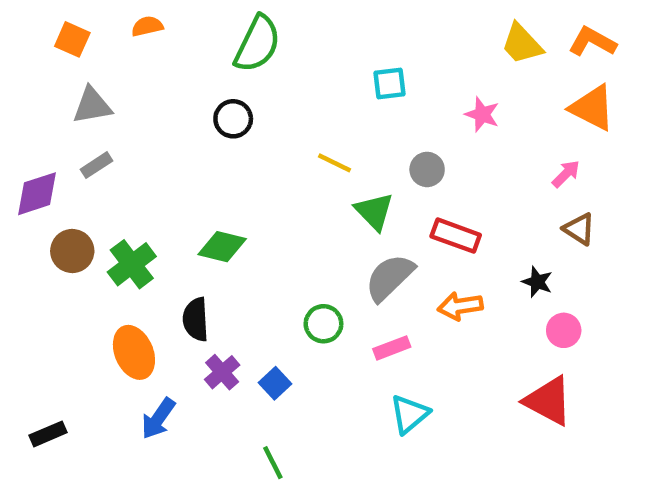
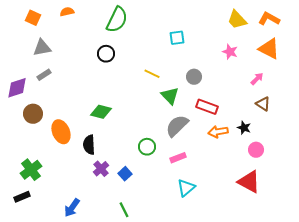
pink star: (482, 114) -> (230, 52), moved
green cross: (132, 264) -> (31, 170), moved
orange arrow: (460, 306) -> (218, 132), moved
orange ellipse: (134, 352) -> (61, 132), moved
blue arrow: (158, 418) -> (72, 208), moved

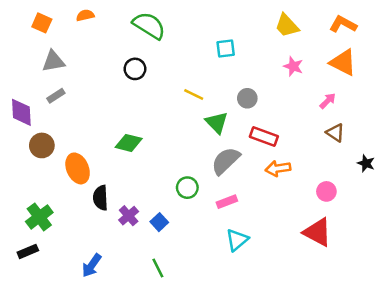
green semicircle: (117, 20) -> (149, 26), turned -84
yellow trapezoid: (237, 20) -> (287, 26), moved
purple diamond: (17, 88) -> (21, 112), turned -75
black star: (244, 128) -> (366, 163), moved
black semicircle: (89, 145) -> (101, 198), moved

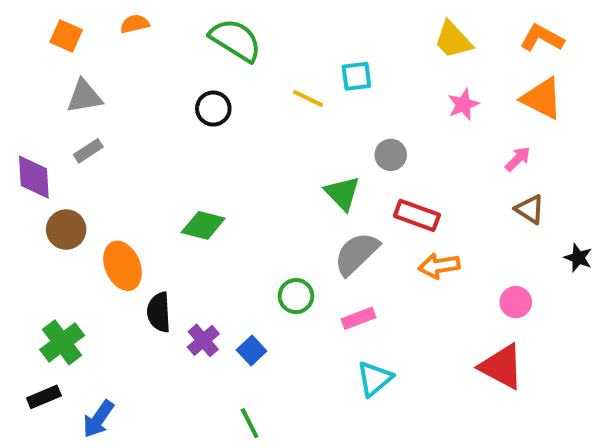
pink star: (293, 66) -> (463, 104), turned 30
yellow line: (194, 94) -> (308, 98), moved
blue arrow: (92, 265) -> (98, 419), moved

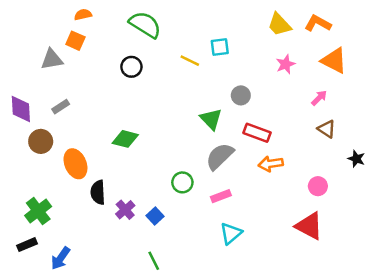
orange square: (66, 36) -> (75, 41), moved
orange L-shape: (542, 38) -> (318, 23), moved
gray rectangle: (88, 151) -> (61, 107), moved

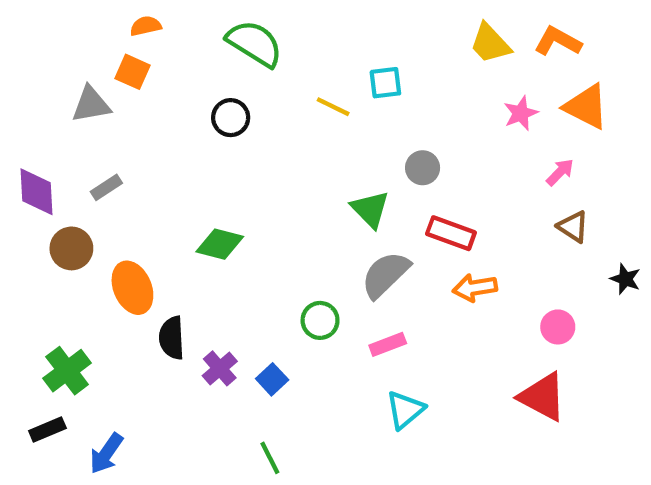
pink star: (286, 64) -> (521, 113), moved

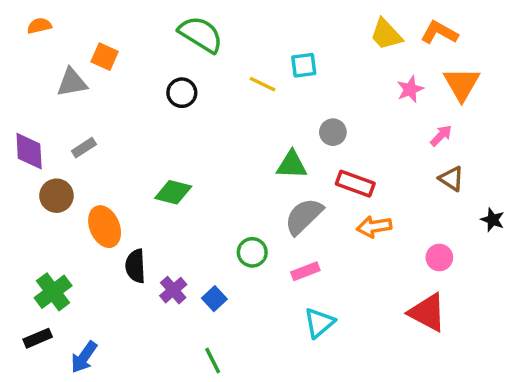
orange semicircle: (146, 26) -> (39, 26), moved
orange triangle: (586, 107) -> (462, 84), turned 33
green triangle: (370, 209) -> (292, 165), turned -44

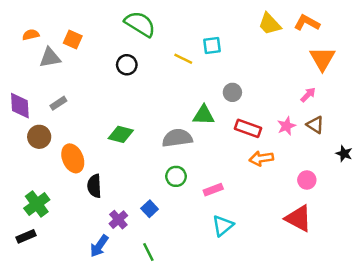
orange semicircle: (39, 26) -> (31, 35), moved
pink star: (410, 89) -> (286, 126), moved
gray semicircle: (304, 216) -> (177, 138), moved, turned 36
purple cross: (173, 290) -> (118, 220), moved
blue arrow: (84, 357) -> (99, 246), moved

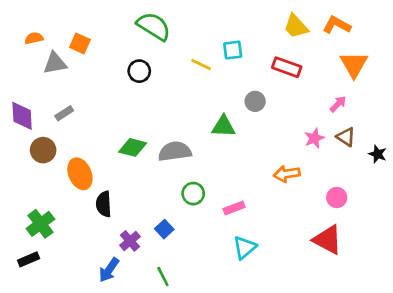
red rectangle: (248, 128) -> (287, 67), moved
gray semicircle: (177, 138) -> (175, 151), moved
black star: (344, 154) -> (378, 154), moved

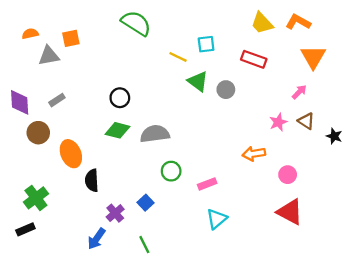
orange square: (80, 43) -> (71, 38), turned -36
black circle: (139, 71) -> (120, 98), moved
green triangle: (223, 126) -> (198, 81), moved, turned 35
pink circle: (337, 197) -> (288, 175), moved

